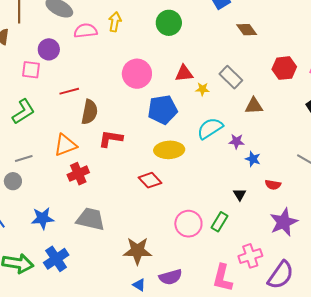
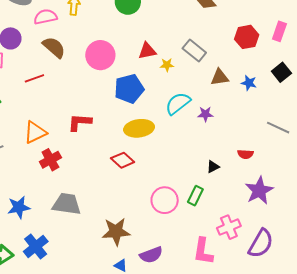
brown semicircle: (90, 112) -> (54, 47), moved, turned -55
blue star: (253, 159) -> (249, 83), moved
black triangle: (240, 195) -> (213, 167), turned 40

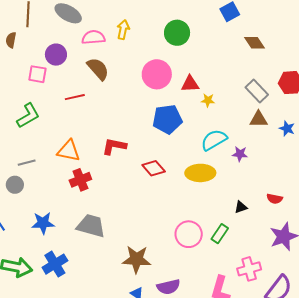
gray rectangle: (194, 51) -> (257, 91), moved
pink circle: (100, 55) -> (157, 74), moved
yellow ellipse: (139, 128) -> (200, 173), moved
orange triangle: (35, 132) -> (69, 151), turned 30
red diamond: (123, 160) -> (154, 168), moved

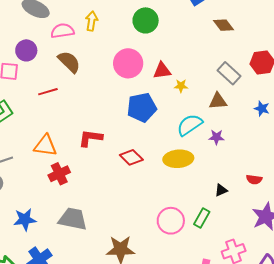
brown triangle: (259, 119) -> (218, 101), moved

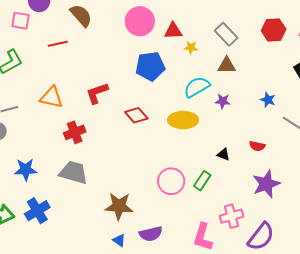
gray rectangle: (229, 73) -> (226, 34), moved
blue star: (262, 109) -> (268, 100), moved
red L-shape: (90, 138) -> (97, 93), turned -30
red cross: (59, 174) -> (75, 132), moved
black triangle: (221, 190) -> (223, 154), turned 40

